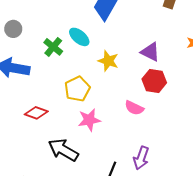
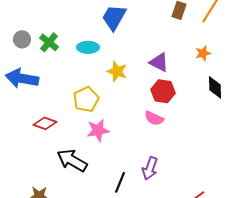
cyan ellipse: (79, 37) -> (88, 47), turned -40
green cross: (53, 47) -> (49, 42), moved
pink semicircle: (134, 108) -> (154, 118), moved

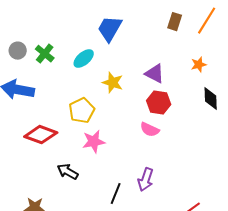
cyan ellipse: (88, 47) -> (84, 59), turned -40
red diamond: (45, 123) -> (41, 135), size x1.4
black arrow: (72, 160) -> (68, 172), size x0.7

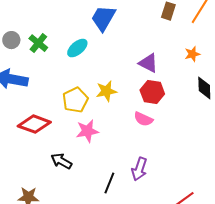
yellow star: (113, 83) -> (106, 91), moved, turned -30

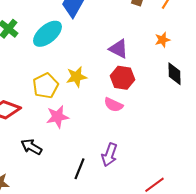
cyan ellipse: (77, 48) -> (47, 34), size x1.4

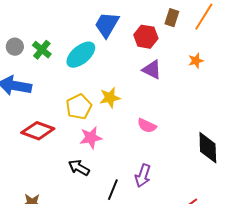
black diamond: (174, 74) -> (208, 148), moved, size x1.4
red hexagon: (122, 78) -> (146, 37), moved
black arrow: (31, 147) -> (79, 168), moved

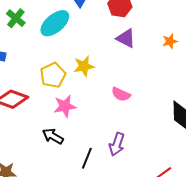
orange star: (196, 61) -> (170, 41), moved

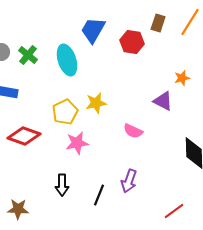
cyan ellipse: (55, 23) -> (67, 60), turned -68
purple triangle: (126, 38) -> (163, 101), moved
black arrow: (53, 136) -> (62, 185), moved, turned -120

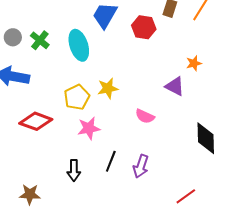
black line: (99, 195) -> (111, 161), moved

